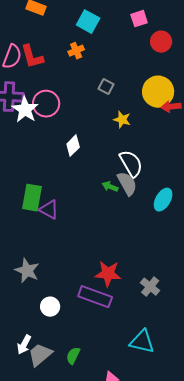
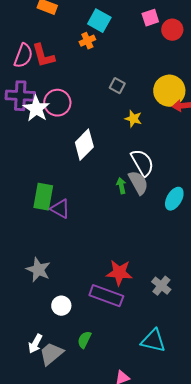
red circle: (161, 42) -> (172, 30), moved
orange cross: (76, 51) -> (87, 41), moved
white diamond: (73, 146) -> (84, 145), size x1.4
green arrow: (110, 187) -> (121, 186), turned 56
green semicircle: (73, 356) -> (84, 340), moved

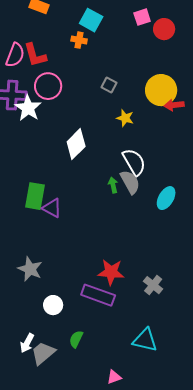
orange cross: (87, 41) -> (79, 40), turned 35
pink circle: (57, 103) -> (48, 86), moved

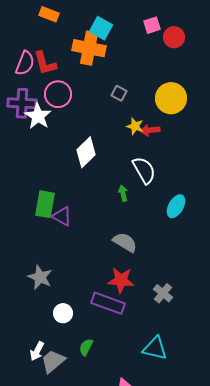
orange cross: (79, 40) -> (89, 48), size x2.0
red arrow: (174, 105) -> (150, 130), moved
gray semicircle: (130, 182) -> (125, 242), moved, turned -30

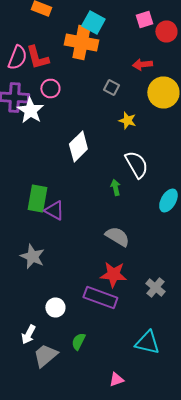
pink circle: (58, 94) -> (50, 88), size x0.7
red arrow: (150, 130) -> (142, 64), moved
gray star: (40, 277) -> (32, 256), moved
white arrow: (37, 351) -> (28, 334), moved

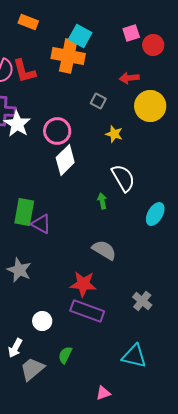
pink circle: (50, 88) -> (57, 131), moved, size x1.4
red star: (113, 274) -> (83, 284), moved

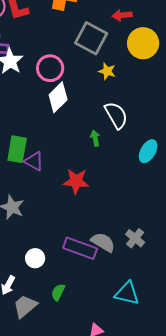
gray square: (98, 101) -> (91, 38), size x2.0
gray semicircle: (104, 250) -> (103, 242), moved
red star: (83, 284) -> (76, 181), moved

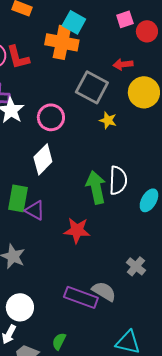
white diamond: (58, 97) -> (43, 159), moved
white semicircle: (116, 115) -> (118, 180), moved, turned 32
green arrow: (95, 138) -> (96, 187), size x2.0
gray cross: (135, 238) -> (136, 266), moved
white circle: (35, 258) -> (20, 307), moved, size x1.4

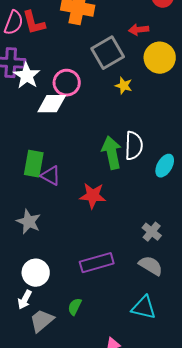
gray square: (92, 87) -> (108, 53), turned 32
white diamond: (43, 159) -> (52, 104), moved, turned 44
gray semicircle: (104, 291) -> (151, 266), moved
purple rectangle: (81, 297) -> (97, 263), turned -36

